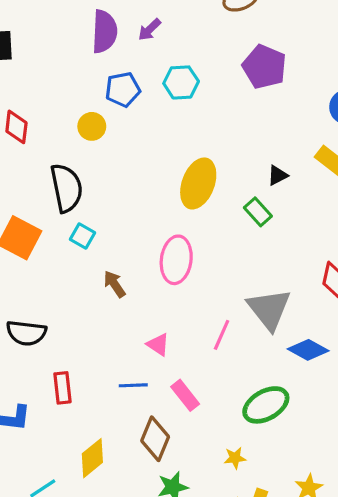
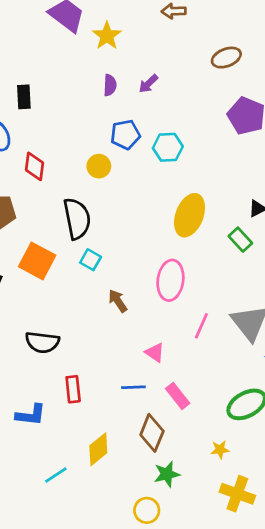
purple semicircle: (104, 32) -> (110, 85), size x0.6
cyan hexagon: (181, 82) -> (168, 147), moved
pink line: (222, 335) -> (201, 326), moved

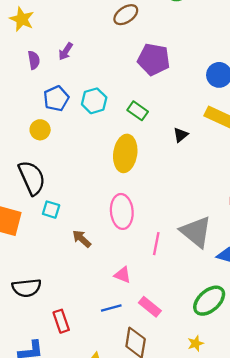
green rectangle: (240, 240) -> (138, 111), moved

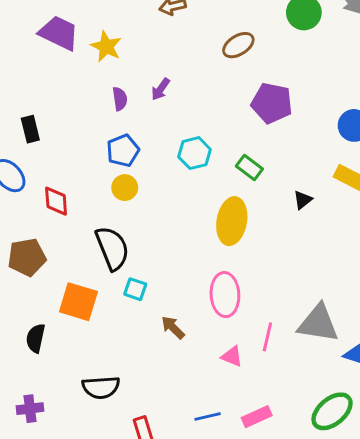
blue pentagon: (56, 98) -> (123, 151), moved
gray triangle: (196, 232) -> (318, 323), turned -32
pink triangle: (123, 275) -> (232, 356), moved
pink rectangle: (150, 307) -> (257, 417), turned -65

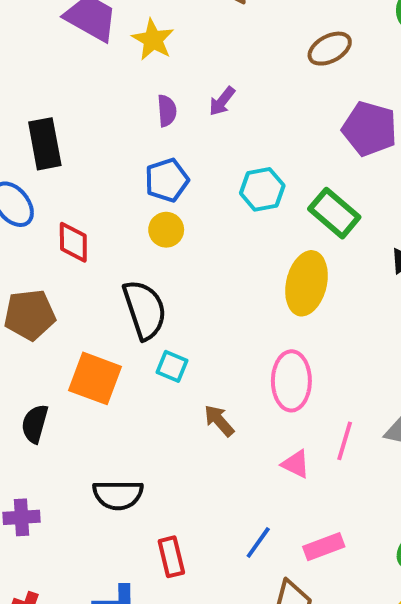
black rectangle: (30, 129) -> (45, 144), size x1.4
green rectangle: (249, 168) -> (334, 213), size x1.4
blue line: (208, 417) -> (258, 542), turned -45

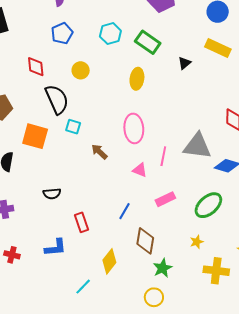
yellow circle: (166, 230) -> (81, 70), moved
red diamond: (73, 242) -> (36, 67), moved
yellow ellipse: (306, 283) -> (137, 79), size x0.7
black semicircle: (118, 495) -> (52, 194), size x0.7
pink rectangle: (324, 547) -> (165, 199), moved

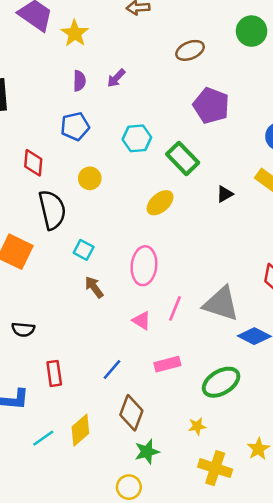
yellow ellipse: (137, 79) -> (160, 203), turned 30
cyan square: (73, 127) -> (84, 250), moved
cyan line: (83, 287) -> (43, 438), moved

